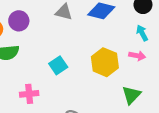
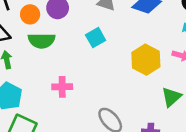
cyan square: (58, 65) -> (96, 38), moved

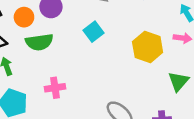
pink cross: (62, 87) -> (55, 88), moved

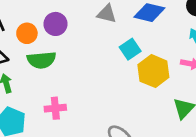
cyan square: (93, 32) -> (130, 49), moved

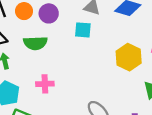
orange circle: (27, 33) -> (24, 11), moved
cyan square: (130, 49) -> (83, 30), moved, turned 36

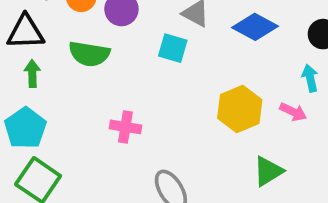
pink cross: (45, 84) -> (125, 127), moved

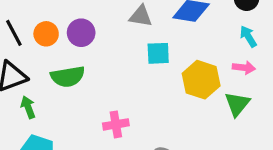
cyan square: (173, 48) -> (158, 53), moved
green triangle: (268, 171) -> (237, 104), moved

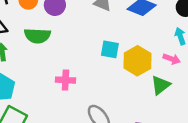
cyan square: (158, 53) -> (110, 49), moved

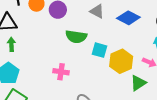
green semicircle: (37, 36) -> (76, 37), moved

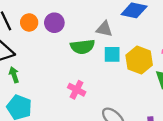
gray triangle: (97, 11) -> (104, 29), moved
pink cross: (61, 72) -> (77, 90), turned 35

